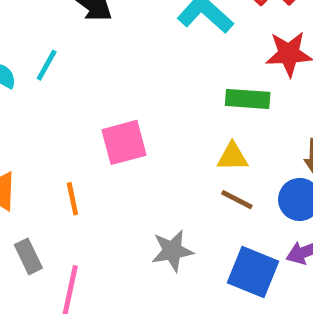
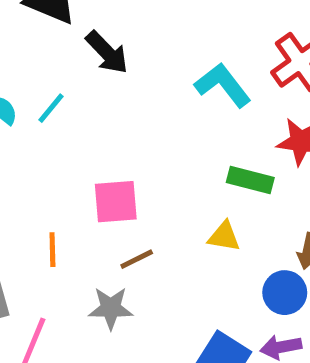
brown line: (237, 200) -> (137, 259), moved, turned -64
gray star: (172, 251) -> (111, 308), moved

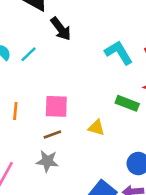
yellow triangle: (224, 236) -> (96, 128), moved
orange line: (52, 250) -> (15, 111), moved
brown line: (137, 259) -> (52, 134), moved

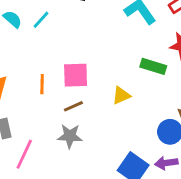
orange line: (15, 111) -> (42, 84), moved
yellow triangle: (96, 128) -> (121, 95), turned -36

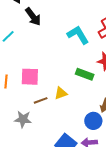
brown line: (73, 106) -> (41, 100), moved

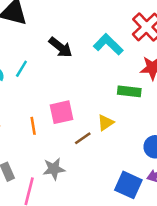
black arrow: (33, 17) -> (61, 47), moved
gray star: (23, 119) -> (54, 169), moved

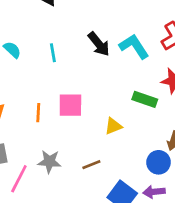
black arrow: (61, 47) -> (99, 44), moved
cyan line: (21, 69) -> (53, 53), moved, turned -54
brown line: (83, 138) -> (91, 165), moved

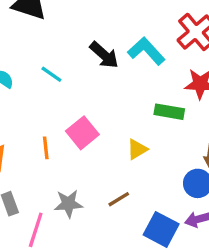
cyan line: (53, 53) -> (51, 74), turned -36
pink square: (70, 105) -> (82, 133), turned -30

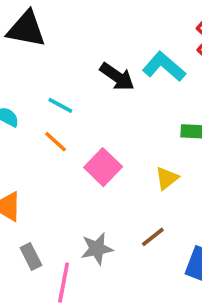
orange line: (46, 148) -> (56, 142), moved, turned -35

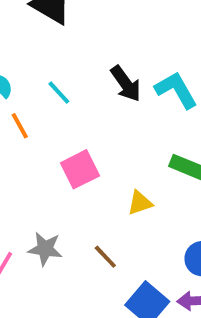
orange line: (56, 142) -> (20, 126), moved
brown line: (153, 237) -> (105, 257), turned 65

